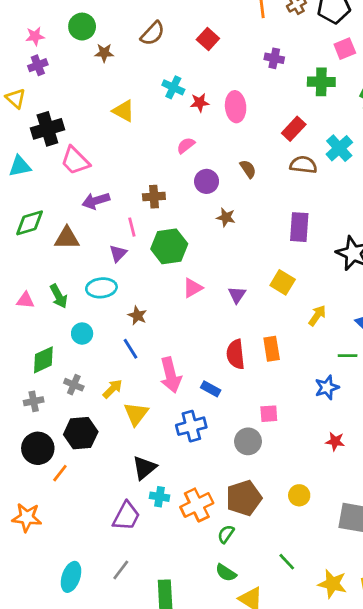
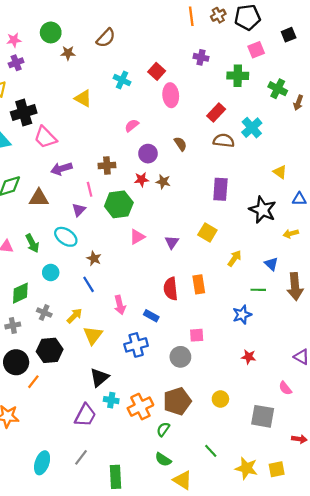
red square: (208, 39) -> (157, 71), moved
red star: (200, 103) -> (142, 180), moved
cyan ellipse: (101, 288) -> (66, 237), turned 40
pink arrow: (171, 375) -> (120, 305), size x0.7

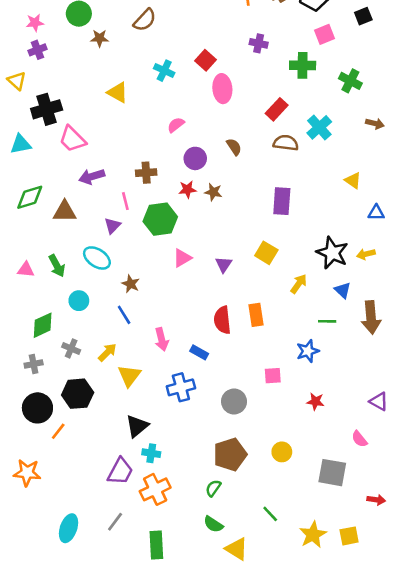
brown arrow: (298, 103) -> (375, 124), moved, turned -96
black star: (263, 210) -> (332, 253), moved
pink square: (197, 335) -> (273, 376), moved
orange cross: (140, 407) -> (155, 489), moved
yellow star: (246, 468) -> (313, 535), turned 30

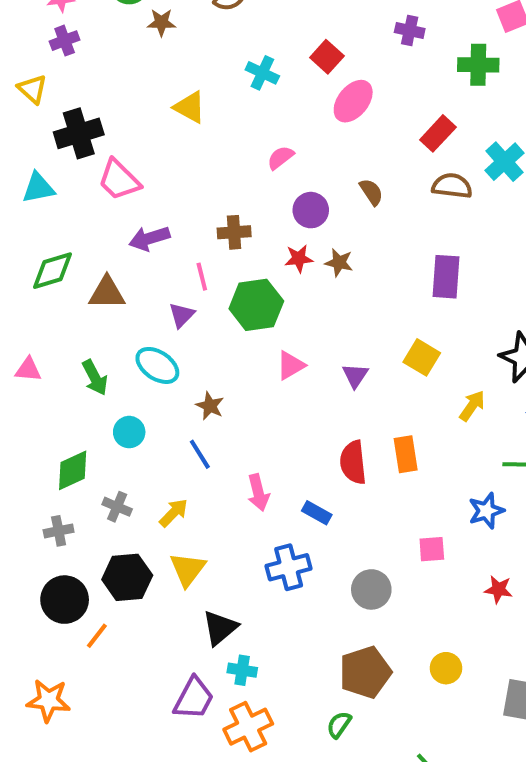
pink ellipse: (222, 89) -> (353, 101), turned 44
pink triangle: (26, 270) -> (28, 369), moved
yellow triangle: (129, 376) -> (188, 569), moved

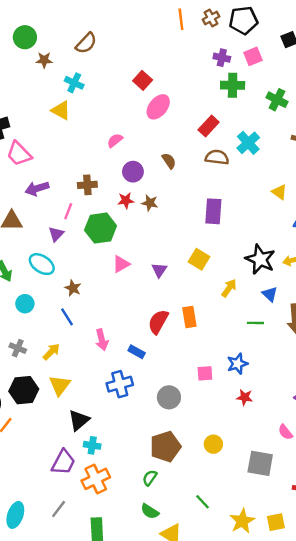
purple cross: (410, 30) -> (222, 58), moved
cyan cross: (262, 73) -> (74, 83), moved
pink line: (202, 277) -> (68, 211), turned 35
red semicircle: (353, 462) -> (158, 322), turned 35
blue star: (486, 511) -> (237, 364), moved

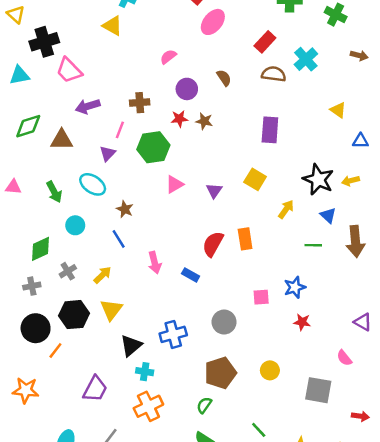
gray cross: (18, 348) -> (68, 271), turned 35
blue cross: (120, 384) -> (173, 334), moved
purple trapezoid: (63, 462) -> (95, 389), moved

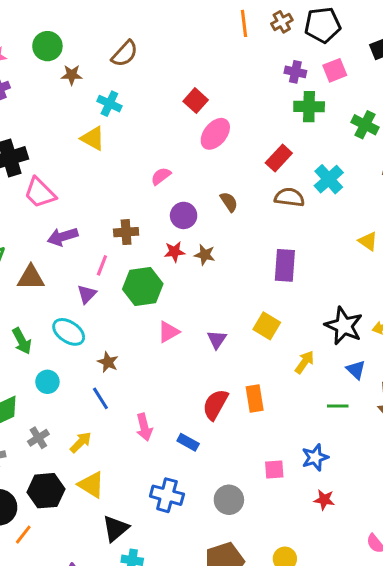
yellow triangle: (111, 310) -> (91, 485), turned -35
blue cross: (173, 334) -> (167, 495), moved, turned 30

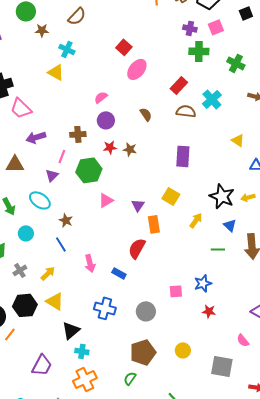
purple circle: (184, 215) -> (106, 120), moved
orange rectangle: (255, 398) -> (154, 224), moved

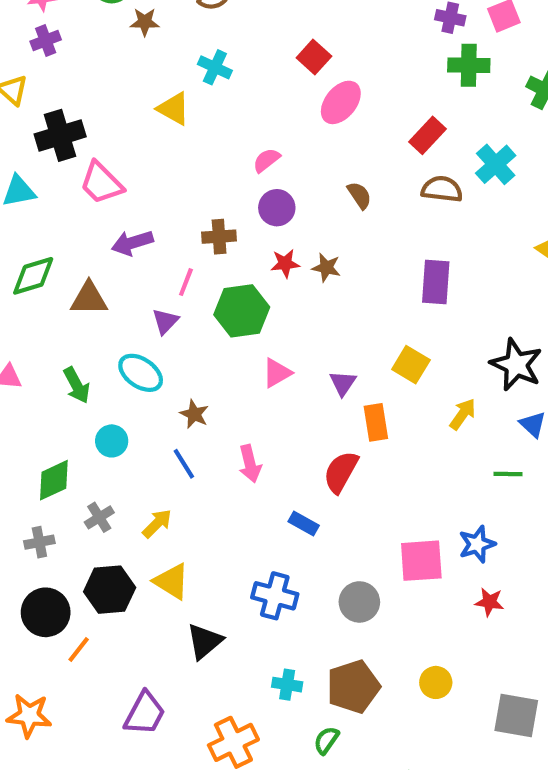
cyan cross: (67, 49) -> (215, 67), moved
pink arrow: (90, 263) -> (250, 464), moved
pink square: (176, 291) -> (421, 561), size x1.6
cyan cross: (82, 351) -> (287, 685), moved

